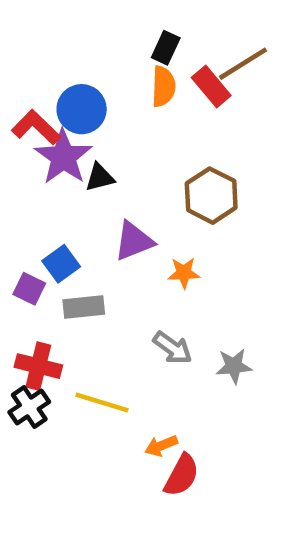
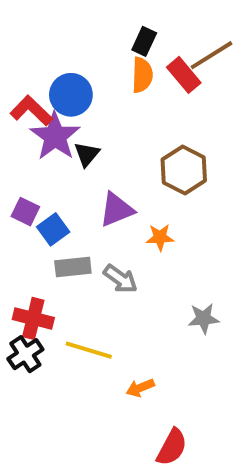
black triangle: (100, 177) -> (87, 154), turned -36
purple square: (29, 289) -> (25, 212), moved
gray arrow: (172, 348) -> (120, 279), moved
red semicircle: (182, 475) -> (172, 447), moved

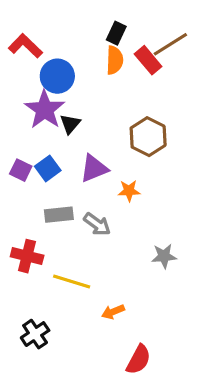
red L-shape: (31, 111) -> (25, 46), moved
blue square: (53, 229) -> (48, 168), moved
black cross: (25, 354) -> (35, 334), moved

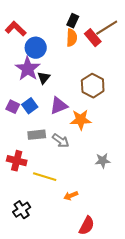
orange star: (129, 191) -> (81, 120), size x1.5

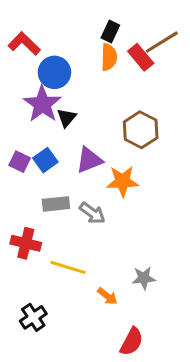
gray star: (103, 161) -> (144, 278), moved
orange arrow: (71, 196) -> (107, 296), turned -120

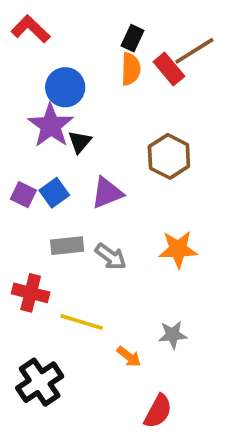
red L-shape: (24, 44) -> (31, 29), moved
orange star: (123, 181) -> (178, 249), moved
black cross: (33, 317) -> (40, 382), size x1.4

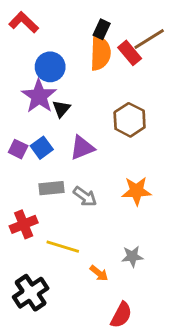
orange semicircle: (131, 69) -> (100, 53), size x1.4
red cross: (31, 293) -> (24, 224), turned -36

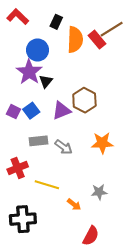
black rectangle: (102, 29) -> (56, 22), moved
brown hexagon: (130, 120) -> (84, 100), moved
black cross: (31, 293) -> (23, 219), turned 30

